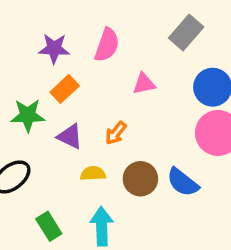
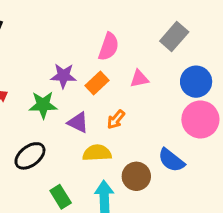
purple star: (54, 48) -> (63, 76), moved
orange rectangle: (65, 89) -> (97, 83), moved
yellow semicircle: (93, 173) -> (97, 153), size x1.4
brown circle: (140, 179) -> (136, 176), moved

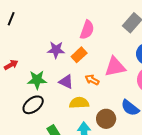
pink triangle: (139, 79) -> (115, 67), moved, size x1.6
green star: (43, 105) -> (37, 80), moved
orange arrow: (116, 119) -> (92, 80), turned 80

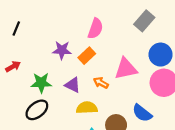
black line: (11, 19) -> (16, 29), moved

